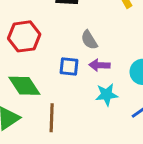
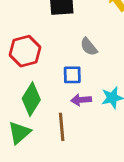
purple arrow: (99, 65) -> (81, 100), moved
green diamond: (24, 86) -> (31, 99), turned 72

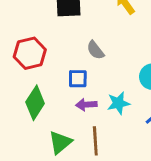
brown line: (62, 127) -> (95, 141), moved
green triangle: (19, 133) -> (60, 142), moved

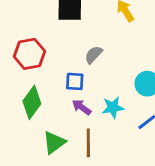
gray semicircle: (95, 50) -> (94, 55), turned 78
purple arrow: (86, 105) -> (82, 107), turned 36

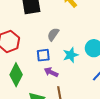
cyan star: (113, 107) -> (71, 55), moved

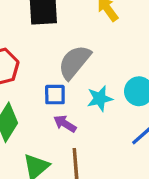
gray semicircle: (53, 34) -> (74, 62), size x1.6

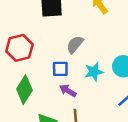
gray semicircle: (74, 62) -> (75, 44), size x0.7

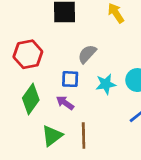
purple arrow: (68, 91) -> (65, 103), moved

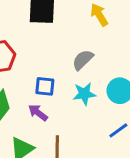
gray semicircle: (87, 54) -> (83, 60), moved

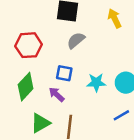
gray semicircle: (83, 60) -> (76, 40), moved

